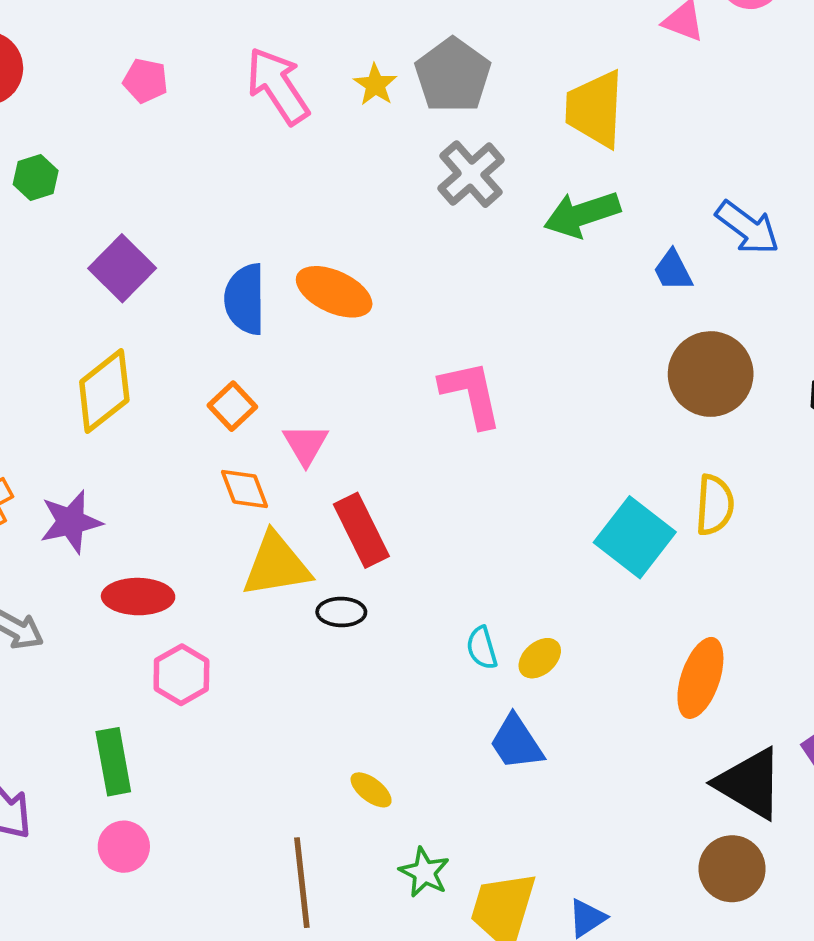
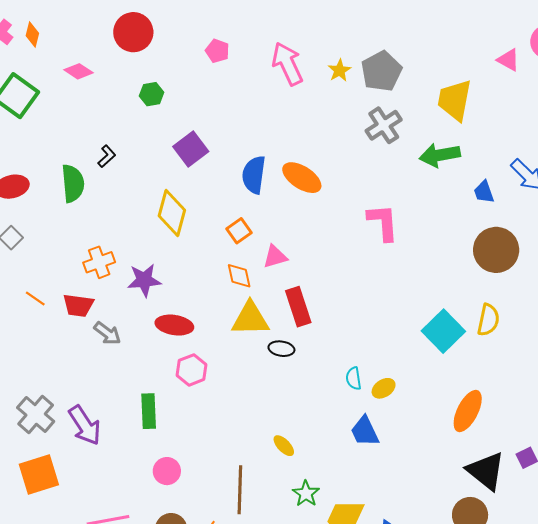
yellow diamond: (104, 391) -> (172, 213), turned -45
pink L-shape: (471, 394) -> (383, 222), moved
pink triangle: (306, 444) -> (275, 257), turned 36
pink circle: (124, 847) -> (167, 471), moved

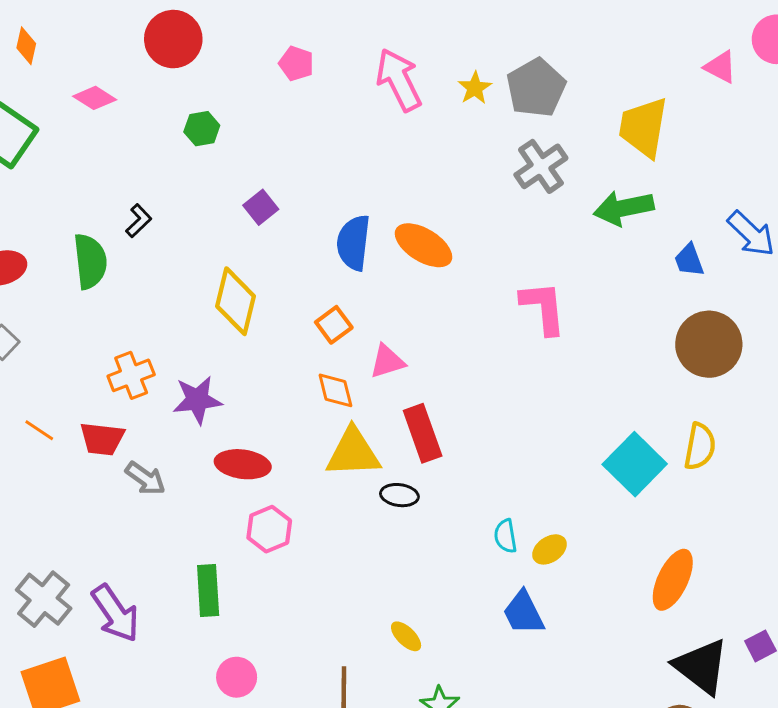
purple square: (191, 149) -> (261, 207), size x0.7

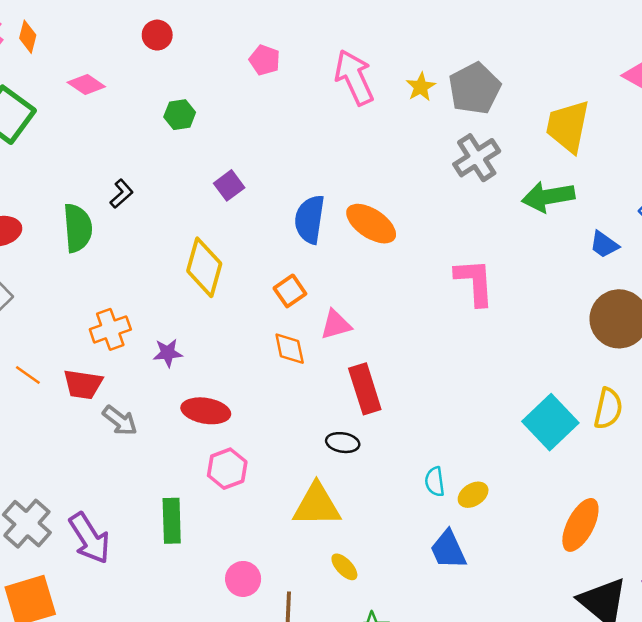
red circle: (173, 39) -> (157, 35), size x0.6
blue trapezoid: (689, 260) -> (604, 244), turned -36
purple star: (197, 400) -> (168, 353), size x0.7
yellow triangle: (353, 453) -> (317, 505), moved
pink circle: (237, 677) -> (243, 579), moved

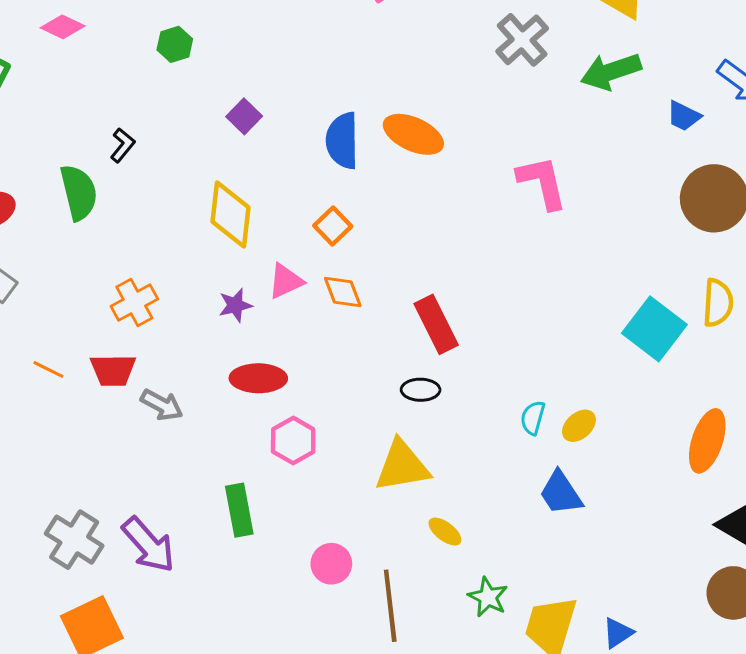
pink triangle: (336, 325) -> (286, 281), moved
purple star: (168, 353) -> (235, 305), moved
cyan semicircle: (435, 482) -> (533, 418), turned 32

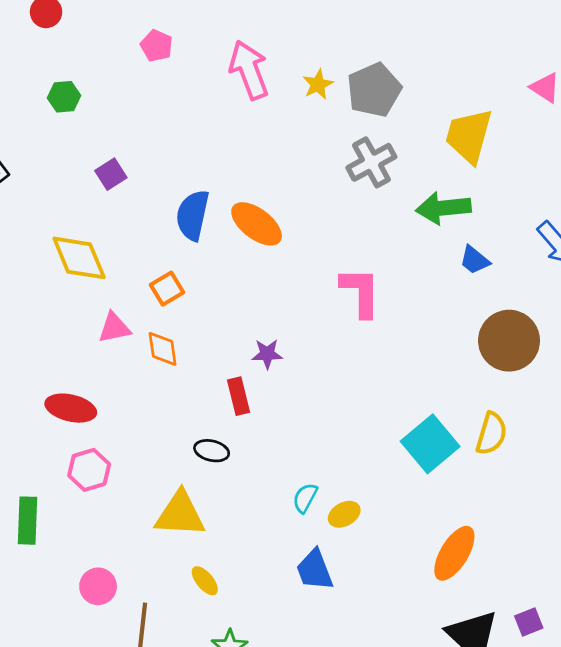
blue trapezoid: (684, 116) -> (475, 260), moved
yellow diamond: (231, 214) -> (79, 258), turned -42
purple star: (235, 305) -> (267, 354), moved
red rectangle: (436, 324) -> (238, 396), size x0.7

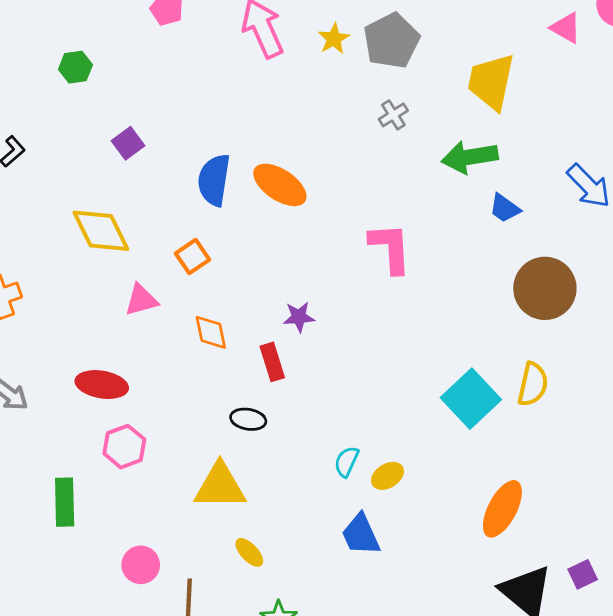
gray cross: (371, 162) -> (393, 115), size x0.6
orange diamond: (163, 349) -> (211, 332), moved

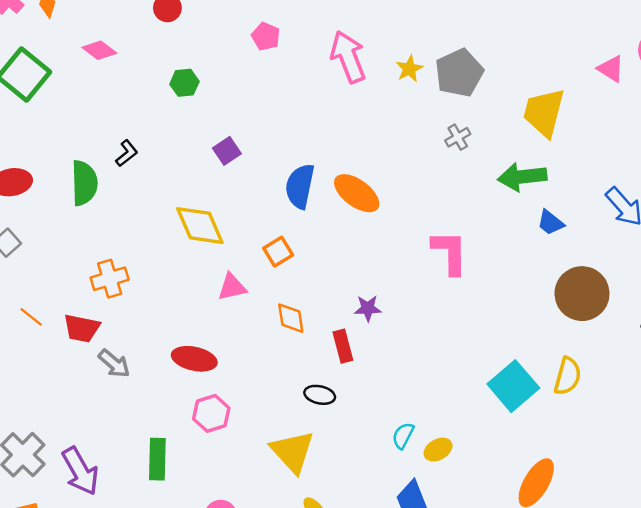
yellow triangle: (220, 486) -> (292, 452), turned 45

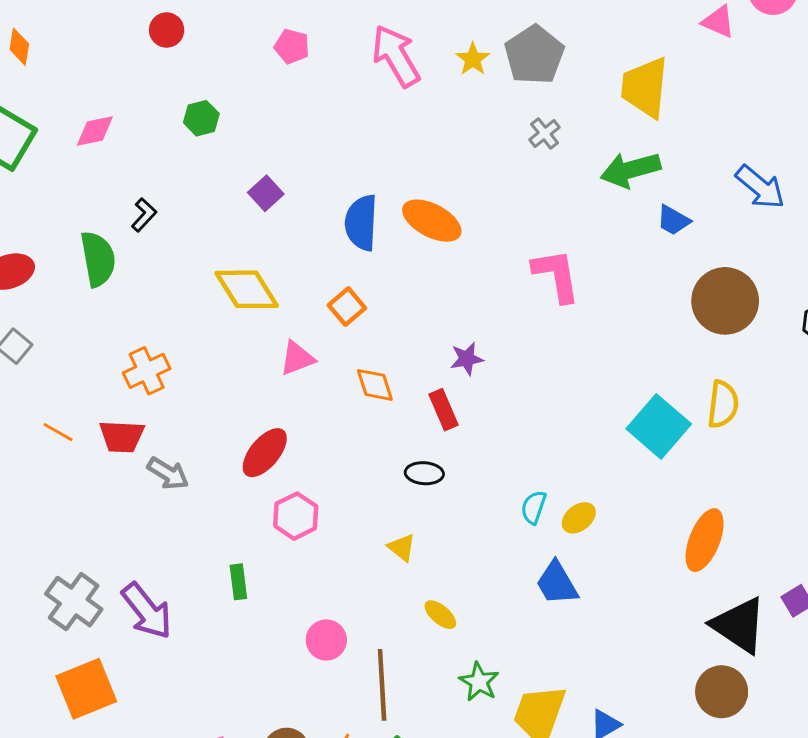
pink diamond: (99, 50) -> (95, 131), moved, turned -40
red ellipse: (194, 359) -> (265, 453), turned -54
yellow triangle: (292, 452) -> (402, 548), size x0.5
green rectangle: (157, 459) -> (238, 582), size x0.7

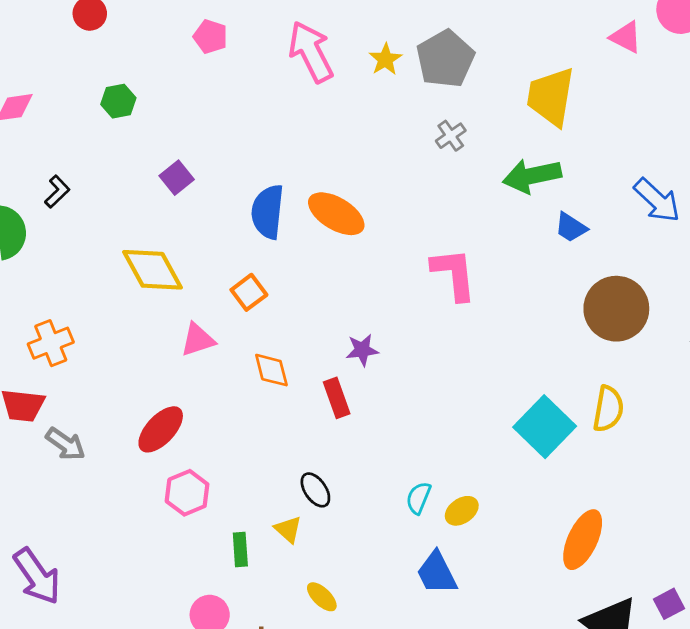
black ellipse: (424, 473) -> (315, 490), moved, turned 48
green rectangle: (238, 582) -> (240, 550), moved

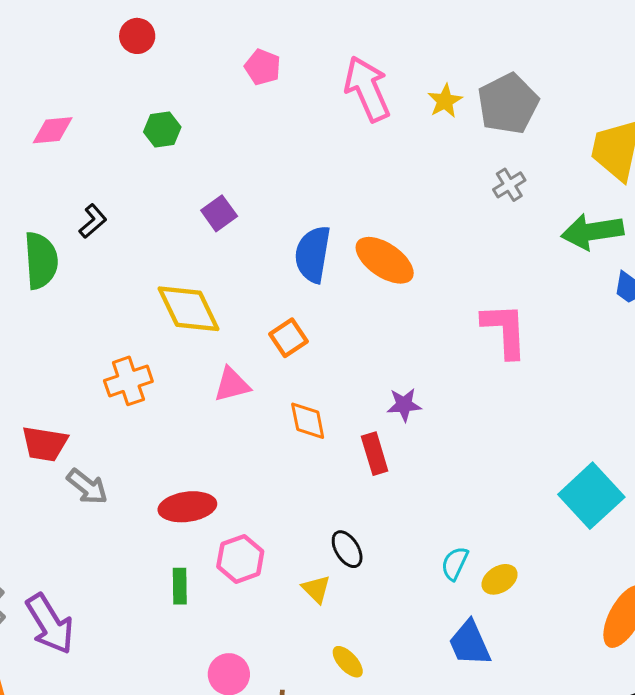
orange cross: (51, 343) -> (128, 381), moved
red ellipse: (161, 429) -> (187, 507), moved, turned 36
pink hexagon: (187, 493) -> (240, 559), moved
green rectangle: (240, 550) -> (180, 586), moved

